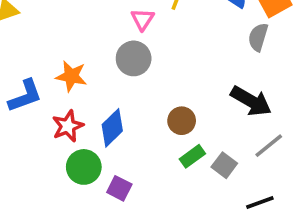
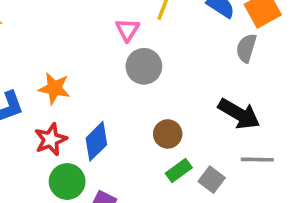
gray circle: (134, 58) -> (144, 66), moved
gray line: (269, 146) -> (257, 160), turned 40

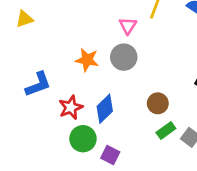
gray circle: (144, 66) -> (124, 57), moved
orange star: (54, 88) -> (87, 60), moved

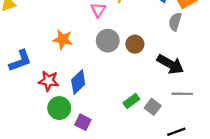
gray circle: (124, 57) -> (108, 41), moved
brown circle: (158, 103) -> (135, 44), moved
red star: (71, 107) -> (49, 81), turned 30

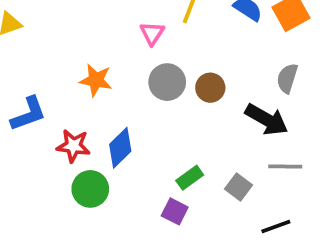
gray semicircle: (175, 22) -> (287, 78), moved
green rectangle: (131, 101) -> (190, 178), moved
purple square: (83, 122) -> (175, 211), moved

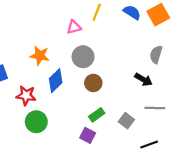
pink triangle: (152, 33) -> (74, 27), turned 42
brown circle: (210, 88) -> (93, 83), moved
black arrow: (267, 120) -> (143, 80), size x0.7
blue diamond: (120, 148) -> (56, 81), moved

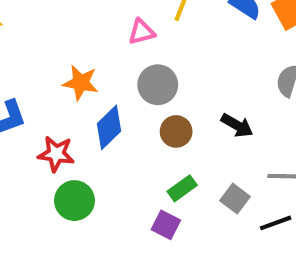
black arrow: (143, 80) -> (237, 125), moved
black line: (149, 145) -> (276, 223), moved

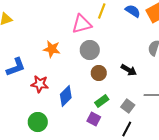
pink triangle: (142, 32) -> (82, 24), size x1.5
blue diamond: (109, 127) -> (66, 96), moved
green circle: (74, 201) -> (38, 122), moved
black line: (276, 223) -> (127, 129), moved, turned -42

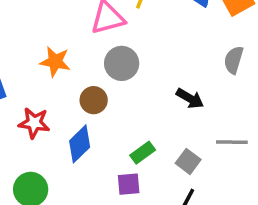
brown circle: (99, 73) -> (94, 100), moved
purple square: (94, 119) -> (129, 184), turned -32

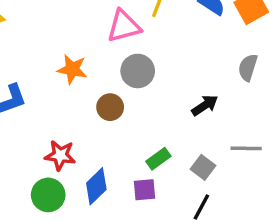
black arrow: (190, 98) -> (205, 105), turned -64
red star: (34, 123) -> (60, 155), moved
blue diamond: (80, 144) -> (96, 186), moved

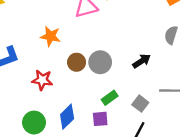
gray circle: (138, 71) -> (100, 62), moved
red star: (60, 155) -> (42, 80), moved

